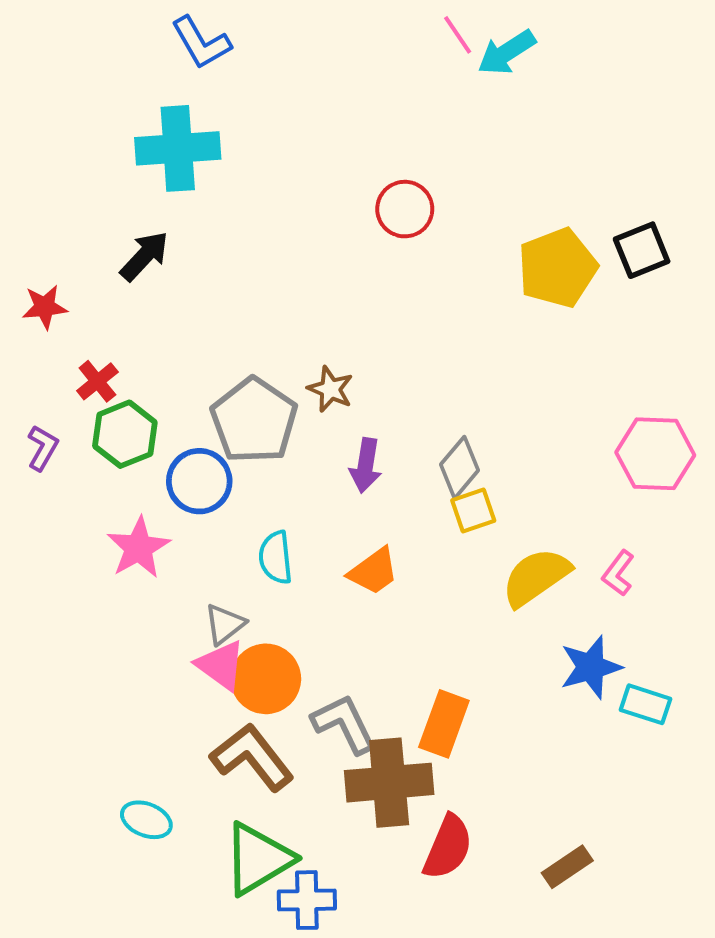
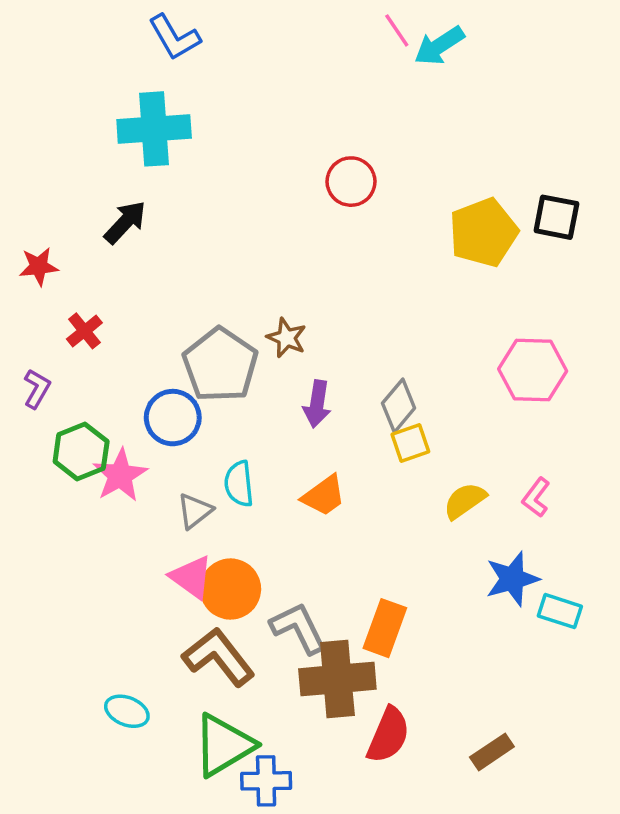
black square: (642, 250) -> (556, 217), turned 33
green hexagon: (125, 434) -> (81, 451), moved
pink hexagon: (655, 454) -> (533, 370), moved
yellow semicircle: (536, 577) -> (465, 501), size x0.7
gray triangle: (225, 624) -> (195, 511), moved

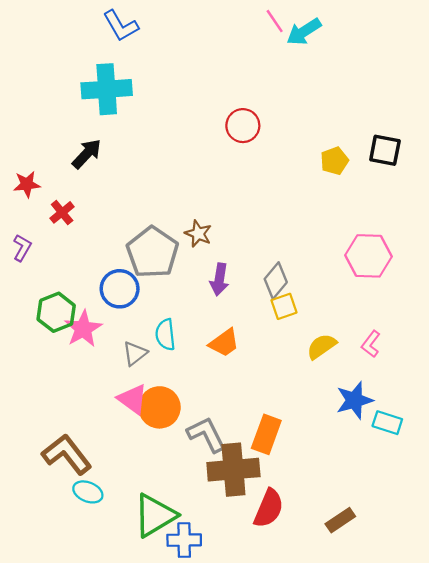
yellow pentagon: (483, 232) -> (334, 161), size x0.6
red cross: (84, 331) -> (62, 212), moved
purple L-shape: (37, 389) -> (22, 248), moved
brown L-shape: (219, 657) -> (67, 454), moved

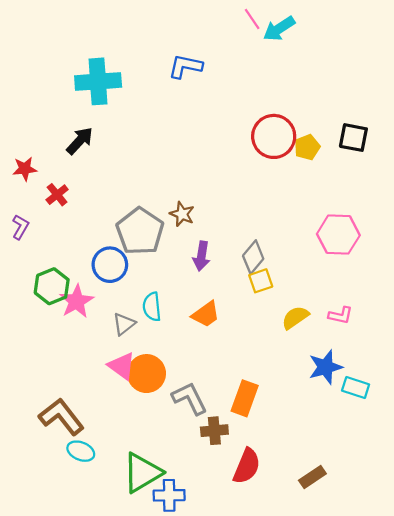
blue L-shape: (121, 26) -> (185, 66), moved, turned 132
red circle: (243, 126) -> (274, 136), moved, size x1.4
pink L-shape: (371, 344) -> (340, 315), turned -115
brown cross: (233, 470) -> (214, 431), size x0.6

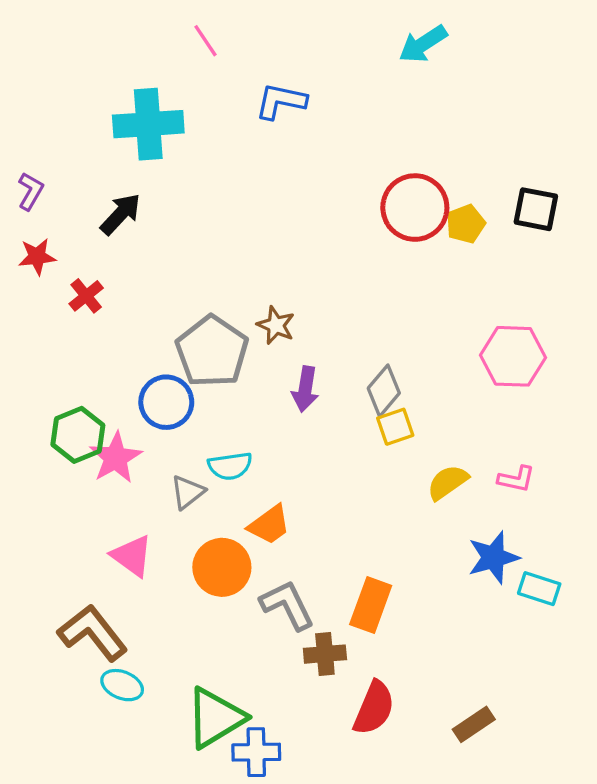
pink line: (252, 19) -> (206, 41), moved
purple L-shape: (20, 227) -> (31, 191), moved
cyan semicircle: (152, 307) -> (230, 466), turned -92
orange trapezoid: (206, 314) -> (269, 525), moved
pink triangle: (122, 366) -> (132, 556), moved

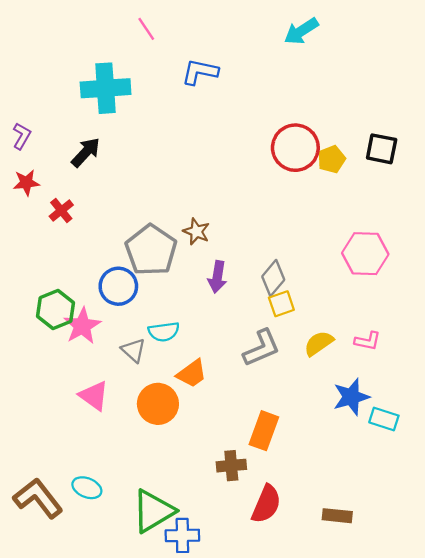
gray triangle: (188, 492) -> (133, 350), turned -40
gray L-shape: (287, 605) -> (262, 348), moved, turned 93
brown L-shape: (93, 633) -> (38, 498), moved
brown rectangle: (474, 724) -> (337, 516), turned 40

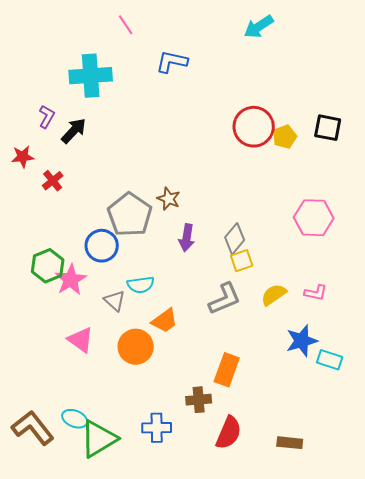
purple L-shape: (22, 136) -> (47, 117), moved
green triangle: (153, 511) -> (99, 439), moved
blue cross: (182, 535) -> (157, 428), moved

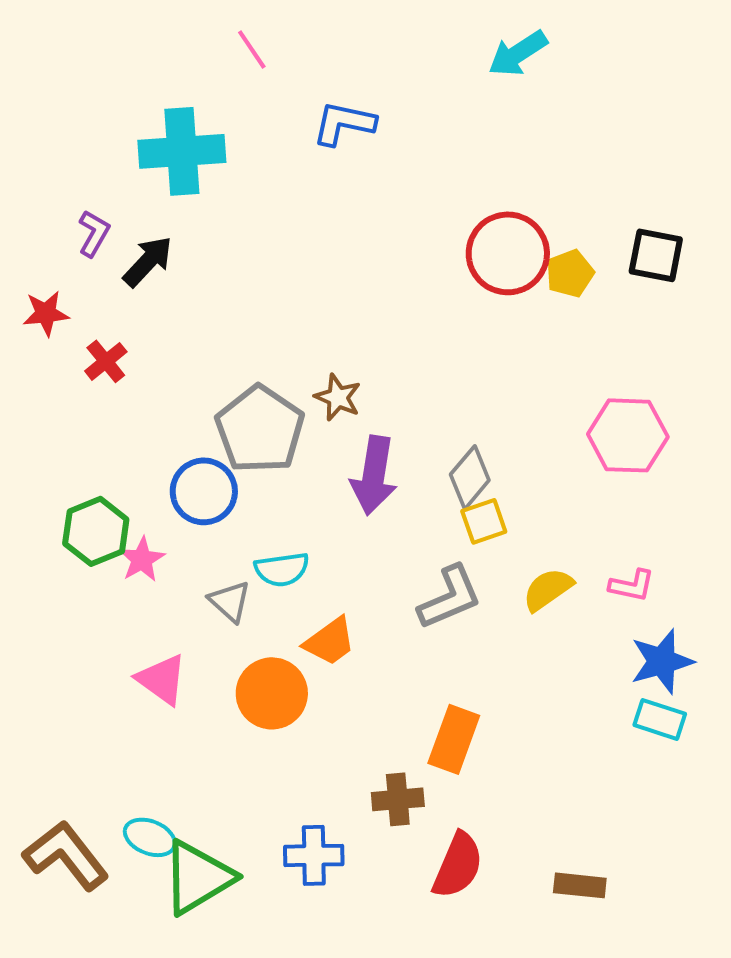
purple arrow: (187, 238) -> (374, 475), size x1.4
pink star: (71, 280) -> (142, 559), size x0.7
blue star: (302, 341) -> (662, 661), moved

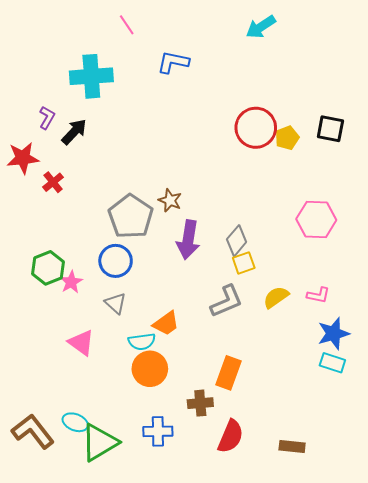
red star: (46, 313) -> (23, 158), size x1.4
blue circle: (204, 491) -> (116, 261), moved
cyan semicircle: (282, 569) -> (142, 342), moved
orange circle: (272, 693) -> (150, 369), moved

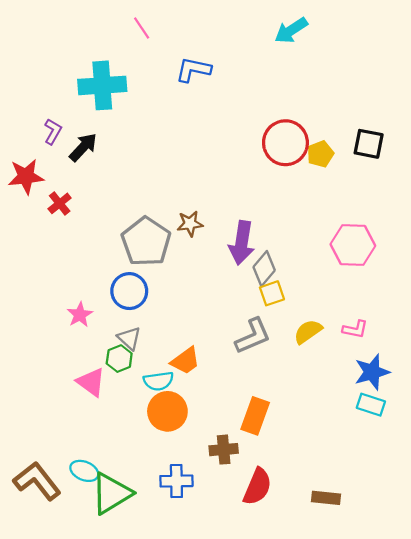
brown star: (170, 200) -> (190, 224), turned -30
purple arrow: (188, 240) -> (242, 243), moved
green hexagon: (48, 268) -> (119, 359), moved, size x0.7

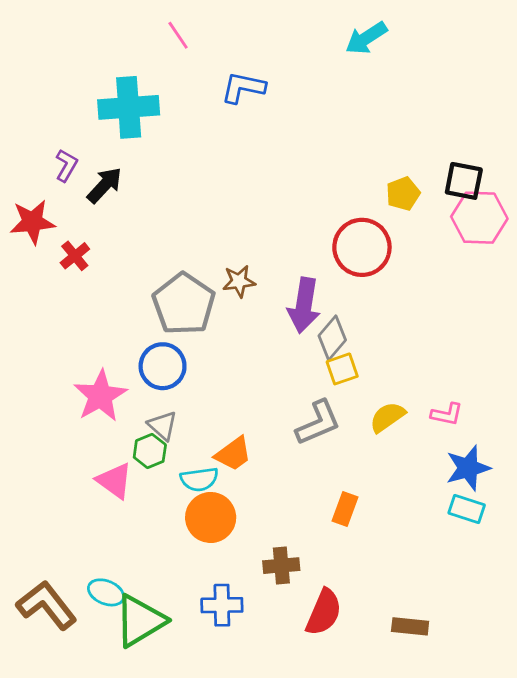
red circle: (285, 143) -> (362, 247), moved
pink hexagon: (353, 245) -> (479, 218), moved
pink star: (80, 315) -> (100, 396), size x1.6
orange rectangle: (255, 416) -> (345, 509), moved, size x0.7

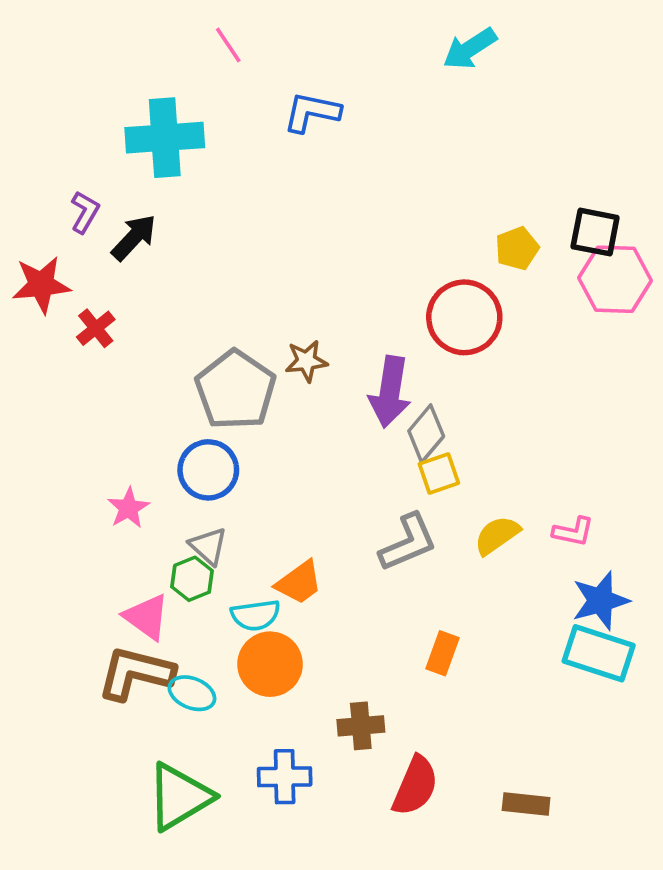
pink star: (100, 396) -> (128, 508), size x0.6
cyan rectangle: (467, 509) -> (599, 653), size x1.5
cyan ellipse: (106, 592) -> (192, 693), moved
brown L-shape: (47, 605) -> (136, 673), moved, turned -38

